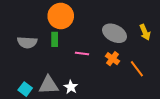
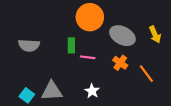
orange circle: (61, 16) -> (90, 17), moved
green rectangle: (55, 39) -> (71, 45), moved
white star: (71, 87) -> (92, 91), moved

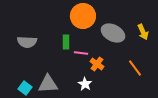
orange cross: (120, 63) -> (97, 64), moved

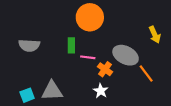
gray ellipse: (113, 33) -> (126, 55), moved
white star: (85, 84) -> (101, 91), moved
cyan square: (25, 88) -> (27, 95), turned 32

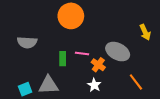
orange circle: (90, 17) -> (71, 16), moved
green rectangle: (71, 45) -> (63, 59), moved
orange line: (146, 74) -> (136, 82), moved

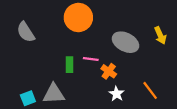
gray semicircle: (27, 42) -> (26, 32), moved, turned 54
gray ellipse: (118, 52) -> (126, 42), moved
white star: (94, 85) -> (117, 94), moved

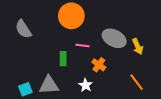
yellow arrow: (160, 35) -> (138, 46), moved
pink line: (91, 59) -> (83, 45), moved
white star: (117, 94) -> (86, 85), moved

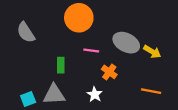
yellow arrow: (138, 46) -> (152, 52), turned -35
green rectangle: (63, 59) -> (61, 65), moved
orange line: (137, 82) -> (151, 91), turned -42

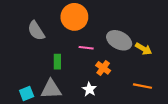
gray semicircle: (26, 32) -> (36, 31), moved

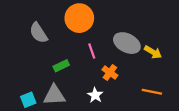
pink line: (86, 48) -> (92, 51), turned 64
green rectangle: (57, 62) -> (61, 66), turned 64

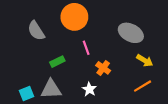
gray ellipse: (127, 43) -> (131, 33), moved
yellow arrow: (153, 52) -> (145, 61), moved
orange line: (152, 92) -> (143, 86), turned -42

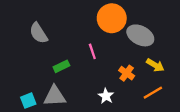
orange circle: (74, 17) -> (112, 18), moved
orange cross: (103, 68) -> (127, 73), moved
white star: (89, 89) -> (106, 96), moved

